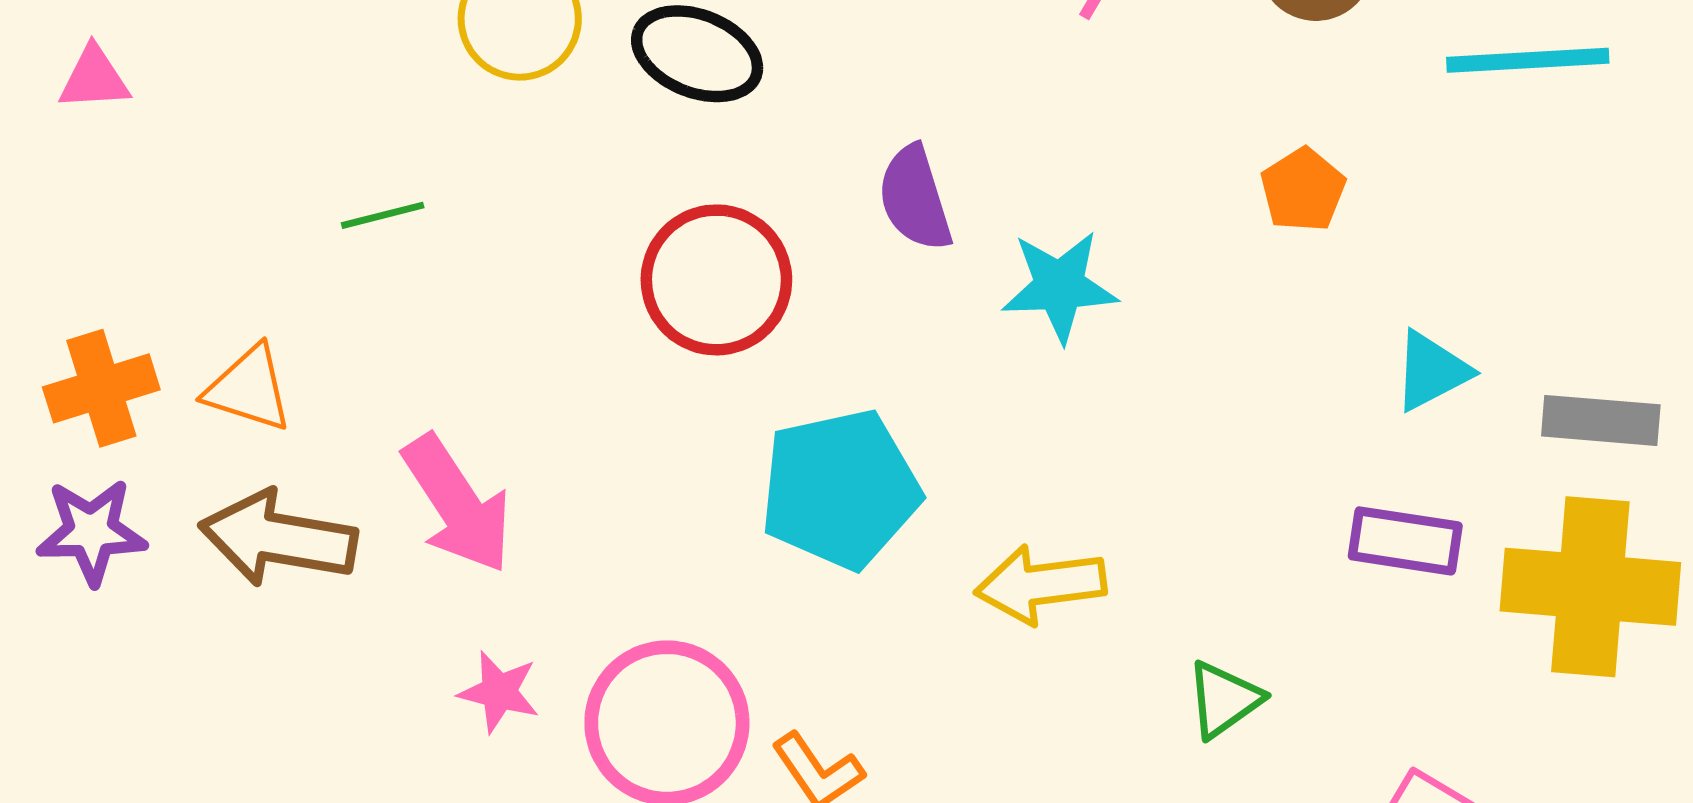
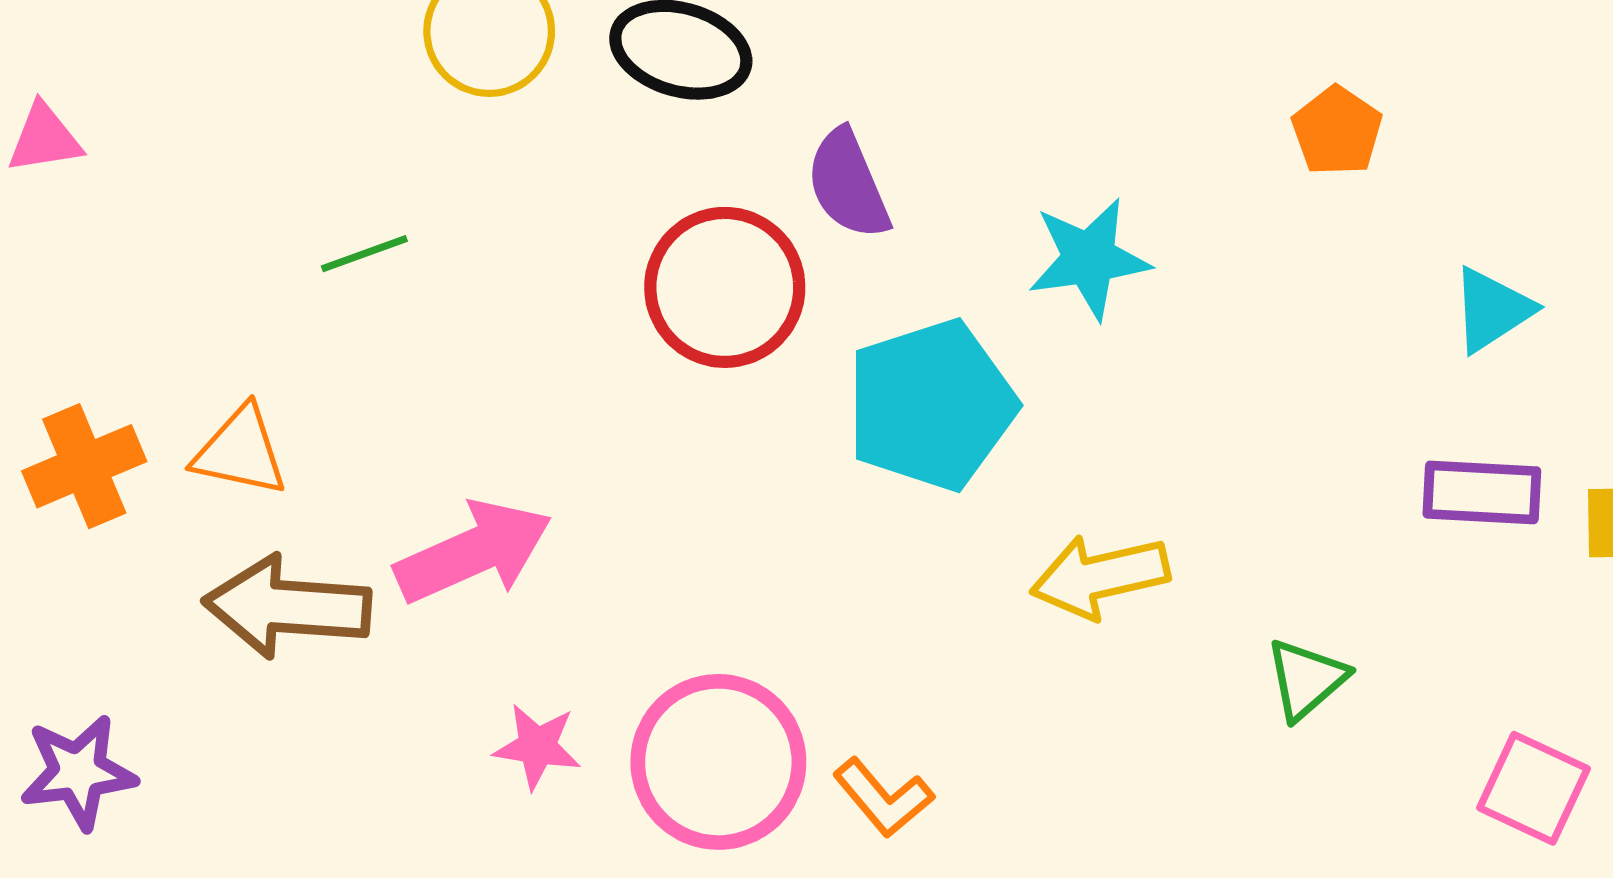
purple semicircle: (915, 198) -> (848, 184), moved
cyan pentagon: (840, 489) -> (931, 405), moved
pink arrow: (457, 504) -> (473, 552), turned -75
purple star: (91, 532) -> (78, 772), moved

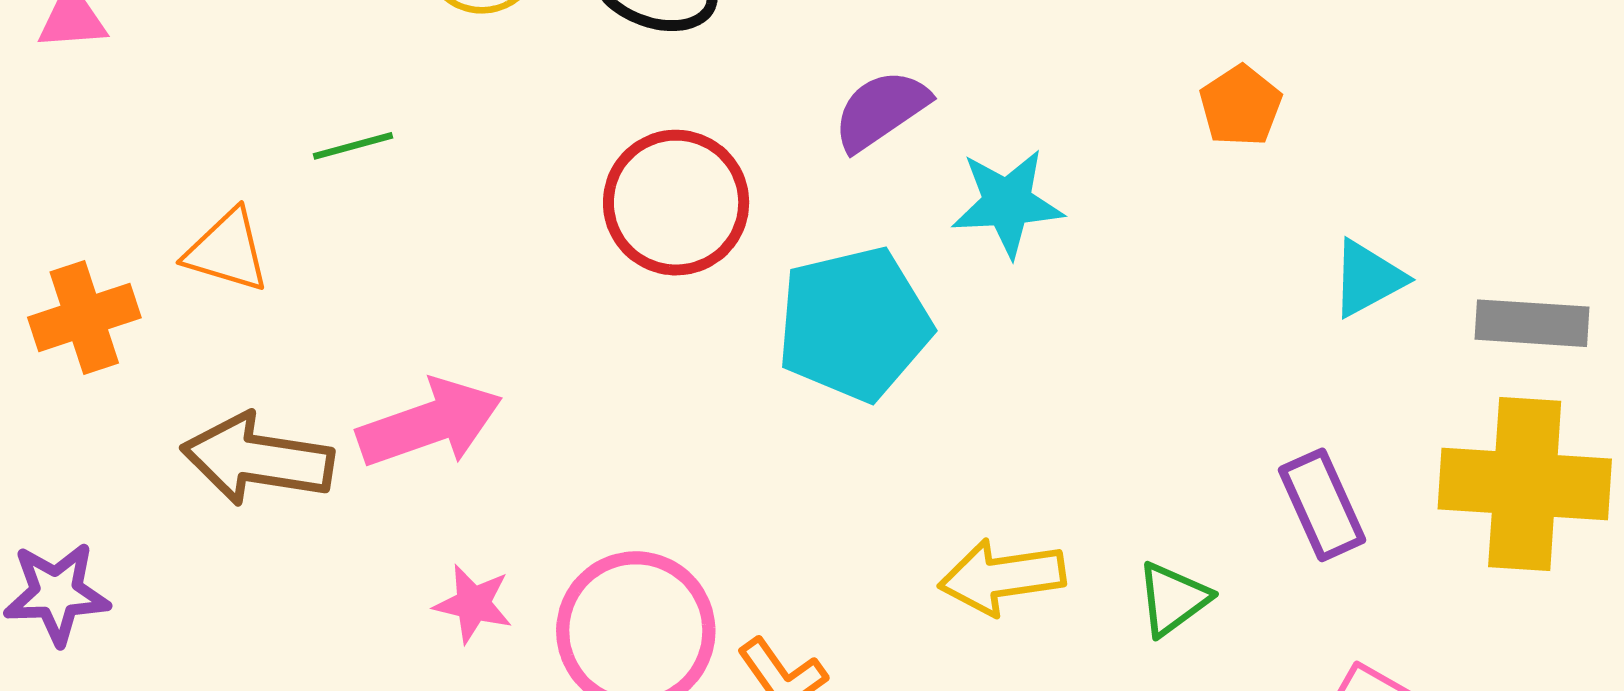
purple semicircle: (848, 184) -> (881, 110), moved, turned 74
orange triangle: (240, 451) -> (227, 251), moved
purple rectangle: (1482, 492) -> (1322, 505), moved, turned 58
yellow arrow: (1100, 576) -> (1002, 577), moved

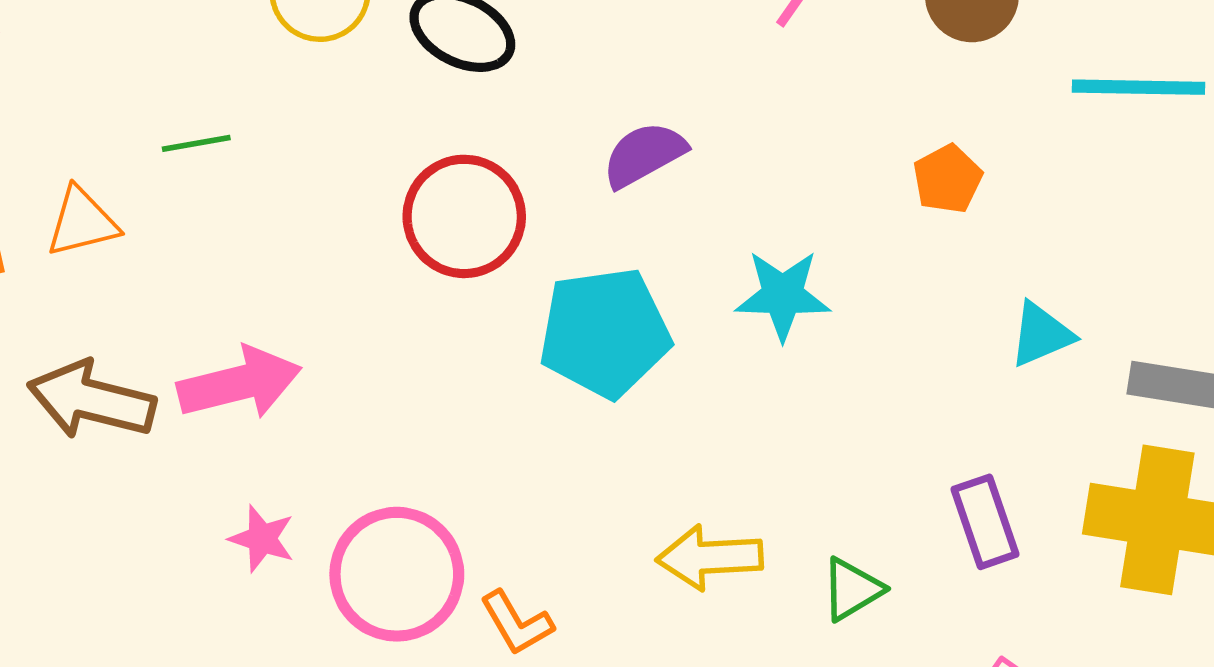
cyan star: (1007, 203) -> (783, 295), moved
orange triangle: (227, 251) -> (82, 222), turned -36

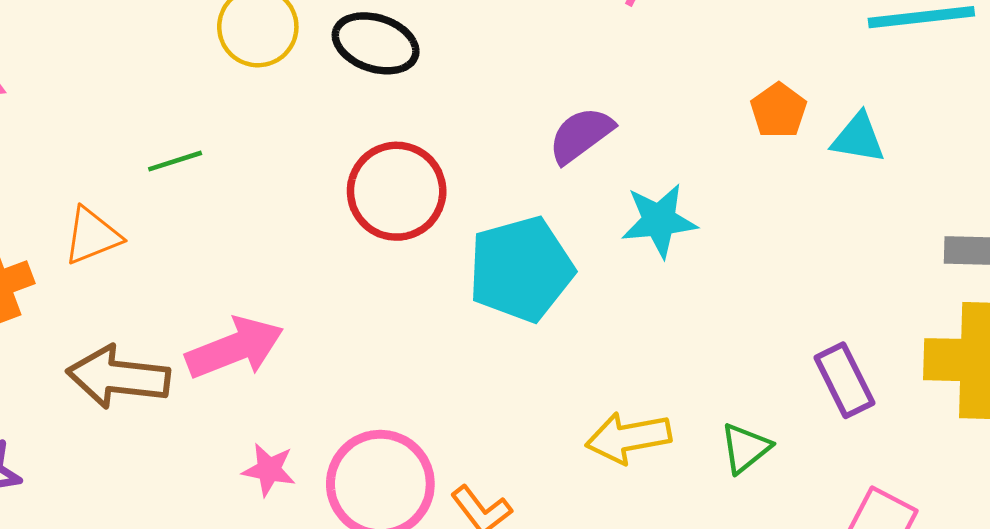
purple semicircle: (644, 155) -> (581, 135), moved
cyan triangle: (1041, 334) -> (858, 138), moved, turned 40

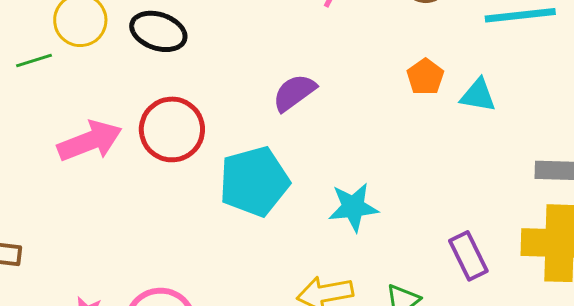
green line: (175, 161) -> (34, 60), moved
cyan star: (659, 221) -> (353, 207), moved
pink arrow: (235, 348) -> (90, 141), moved

